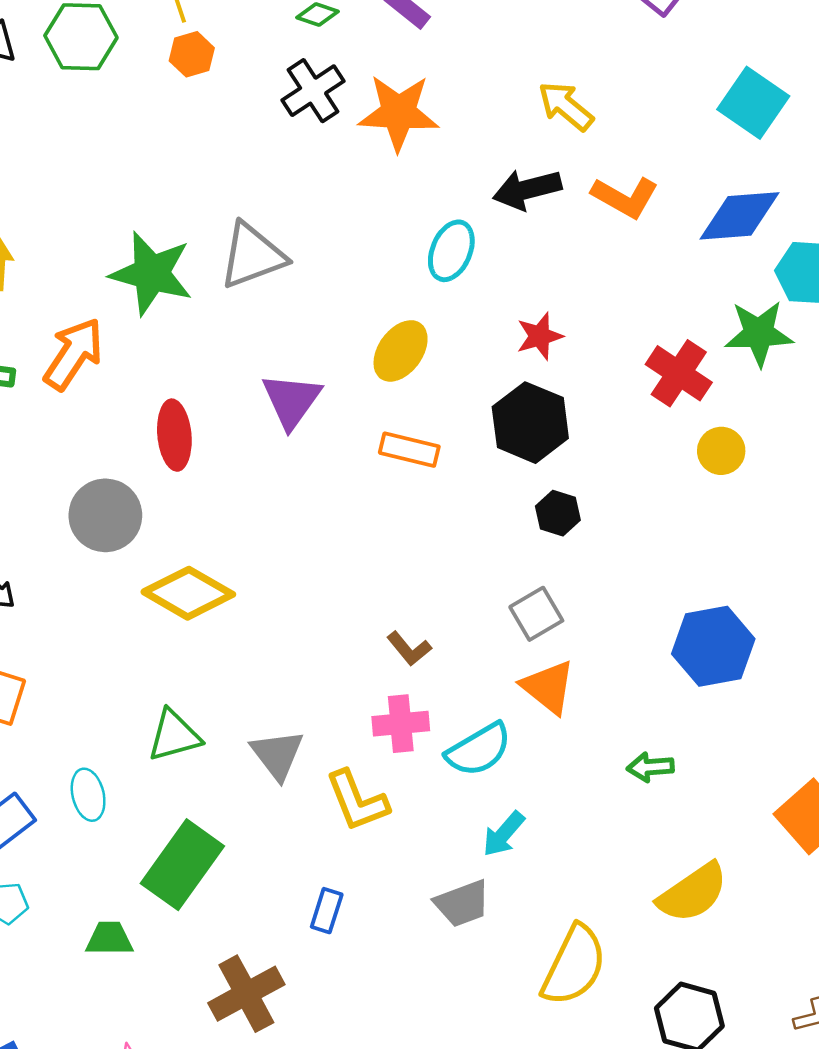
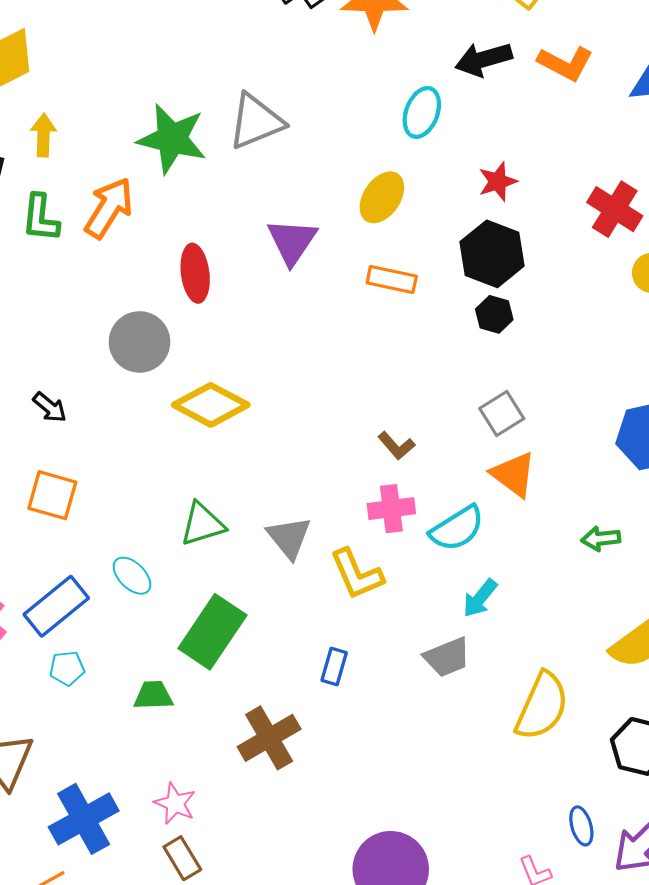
black hexagon: (558, 513) -> (494, 314), moved
cyan ellipse: (88, 795) -> (132, 576), turned -30

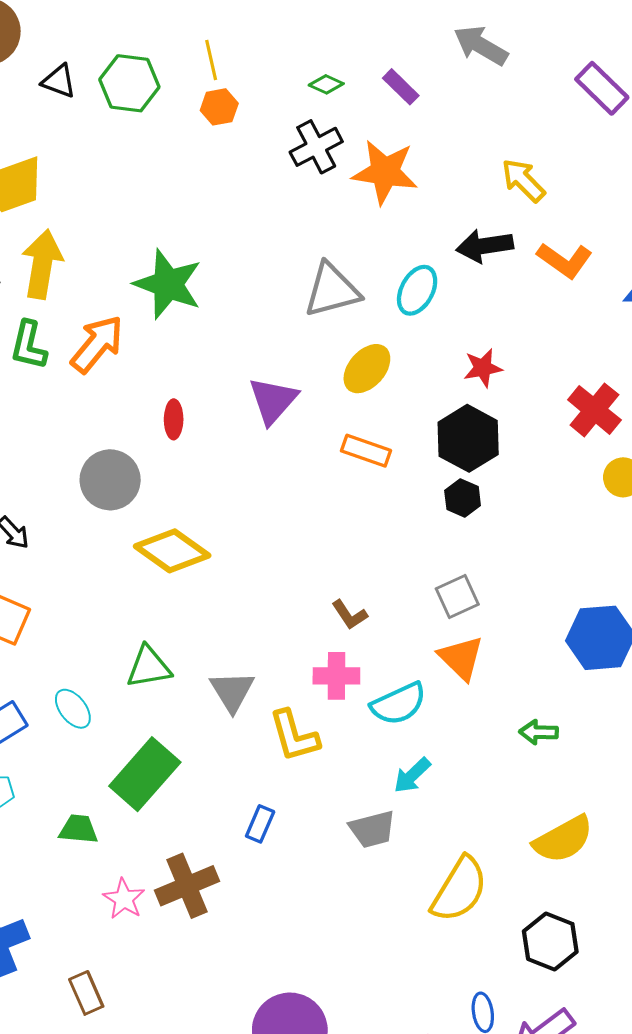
gray triangle: (256, 121) -> (332, 290), moved
yellow arrow: (43, 135) -> (42, 264), size x1.6
red ellipse: (195, 273) -> (174, 419), size x0.7
pink star: (175, 803) -> (124, 899), moved

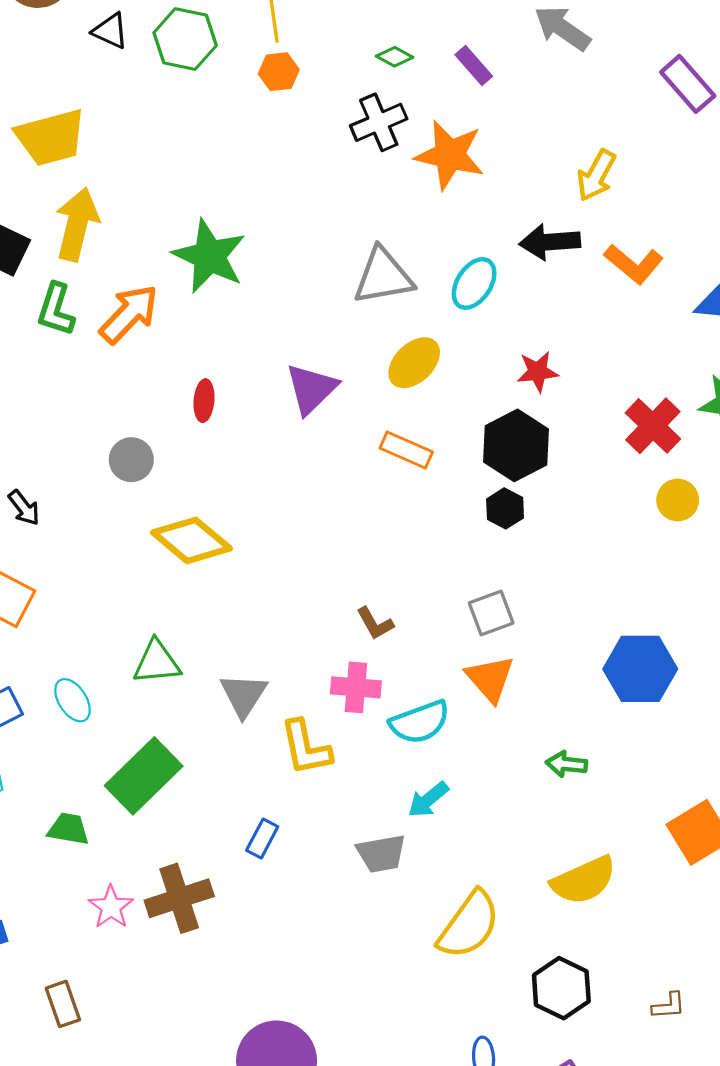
yellow arrow: (523, 180) -> (596, 175), turned -111
gray circle: (110, 480) -> (131, 460), size x0.7

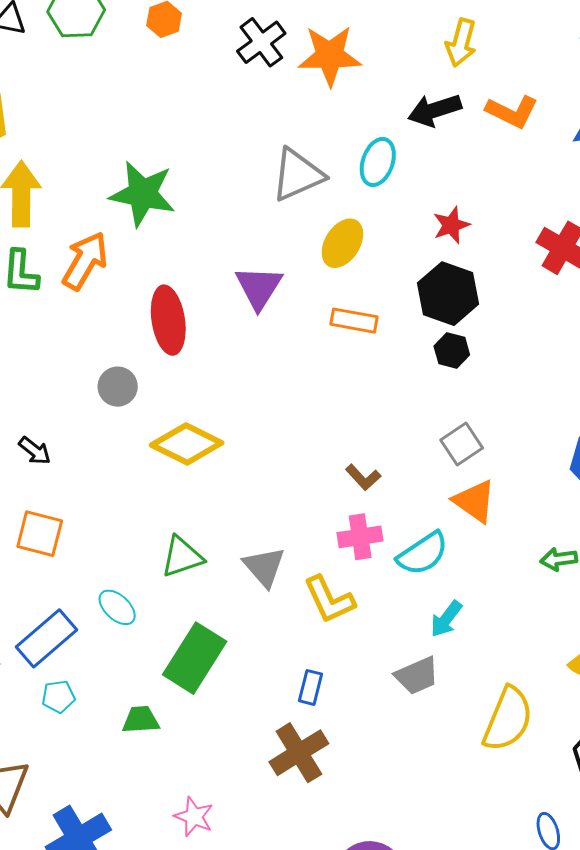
red ellipse: (204, 401) -> (168, 320), size x1.8
brown cross: (179, 898) -> (299, 753), moved
pink star: (111, 907) -> (194, 817), moved

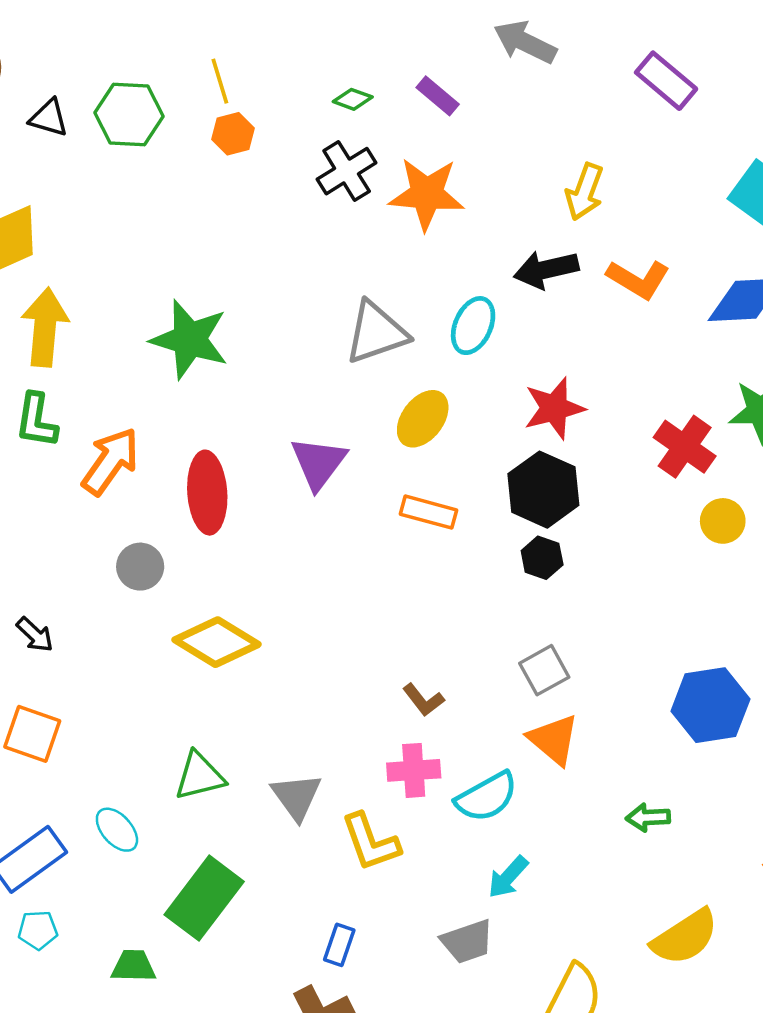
red star: (451, 225) -> (554, 408), size x1.4
orange arrow: (85, 261) -> (110, 461), moved

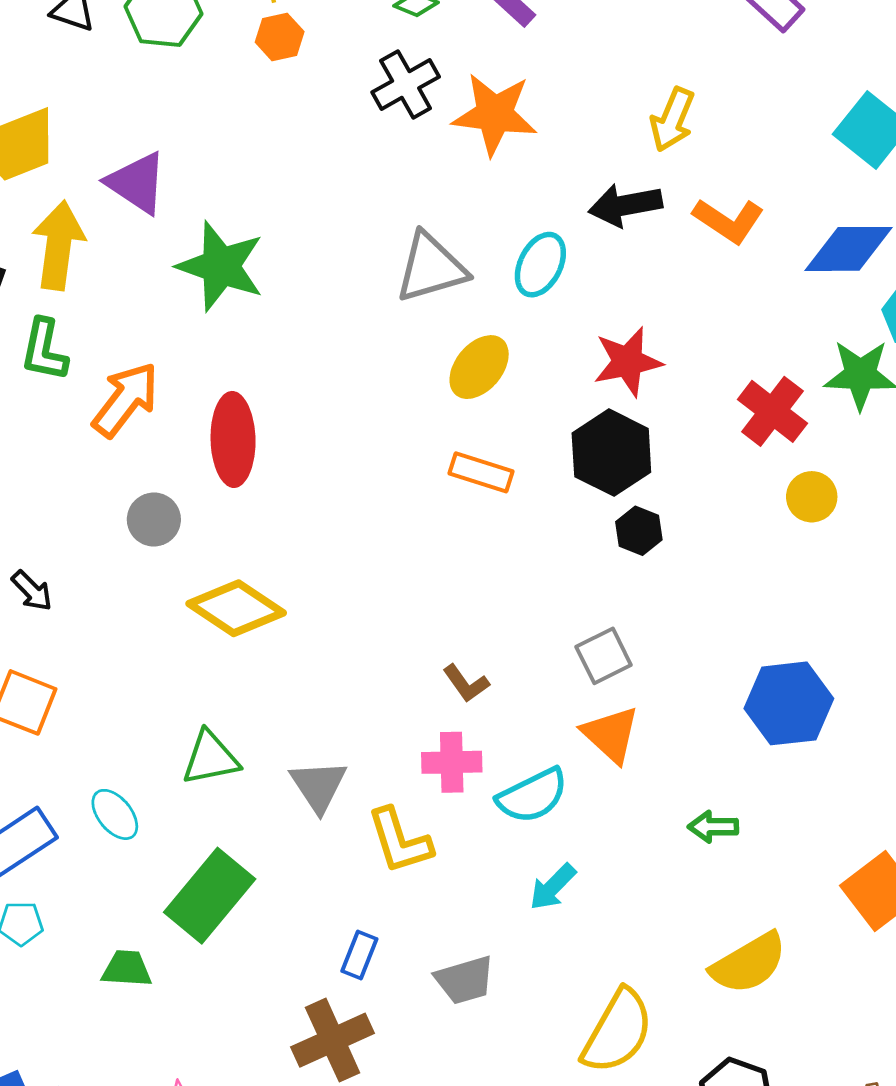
purple triangle: (319, 463) -> (137, 183), moved, turned -36
black hexagon: (542, 558) -> (639, 531), moved
gray trapezoid: (467, 942) -> (465, 980), moved

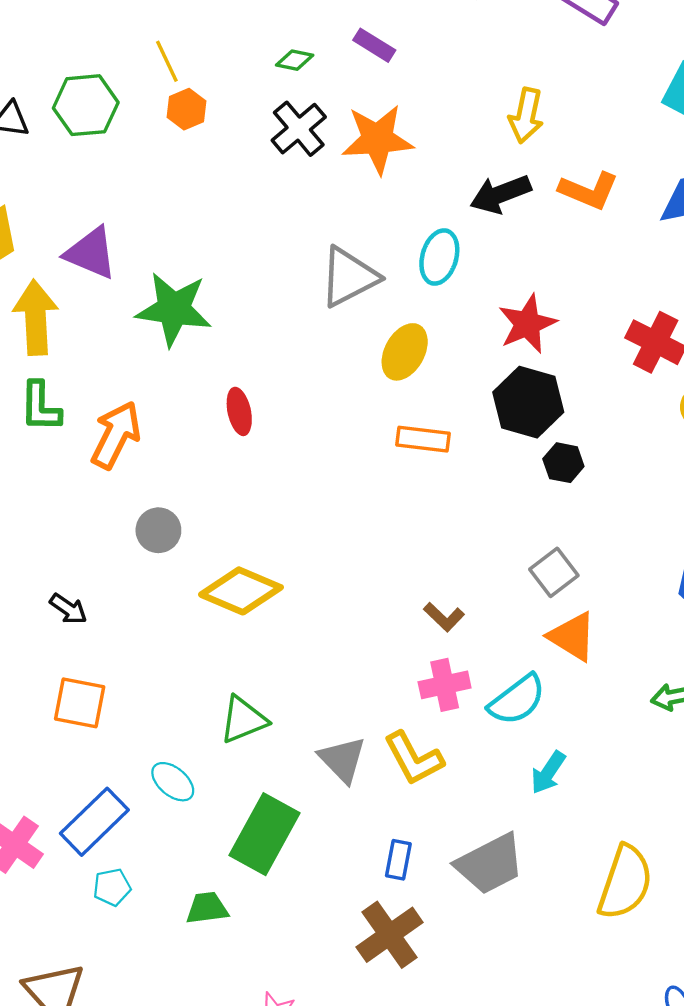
red ellipse: (233, 439) -> (239, 411), moved, size x0.6
gray triangle: (318, 786) -> (342, 760), moved
gray trapezoid: (465, 980) -> (490, 864), size x1.4

